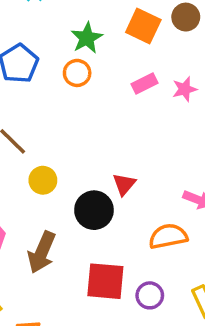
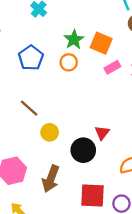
orange square: (143, 26) -> (101, 43), moved

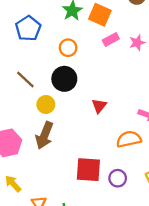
orange circle: (69, 62) -> (68, 48), moved
black circle: (83, 150) -> (64, 79), moved
brown arrow: (51, 179) -> (44, 135), moved

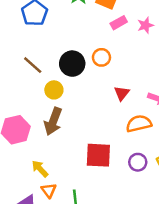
orange circle: (68, 48) -> (101, 57), moved
red triangle: (99, 106) -> (122, 93), moved
purple circle: (118, 178) -> (138, 162), moved
yellow arrow: (13, 184) -> (40, 169), moved

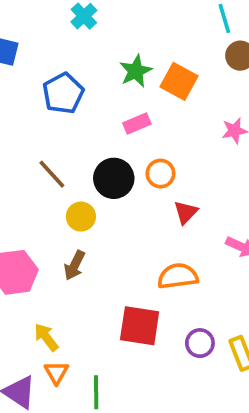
pink rectangle: (119, 23) -> (137, 123), moved
red triangle: (122, 93) -> (186, 212), moved
brown arrow: (53, 121) -> (75, 265), size x0.7
orange semicircle: (139, 124) -> (178, 276), moved

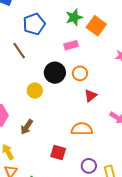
brown line: (52, 174) -> (19, 51), moved
brown arrow: (75, 265) -> (27, 127), moved
red square: (140, 326) -> (58, 152), size x0.7

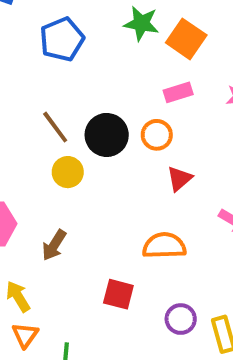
green star: (74, 17) -> (141, 23), turned 30
pink rectangle: (71, 45) -> (178, 92), moved
brown line: (19, 51) -> (55, 127), moved

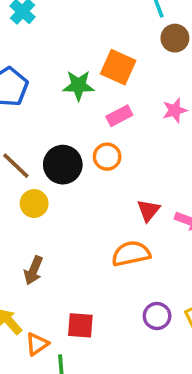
green star: (141, 23) -> (78, 85), moved
red triangle: (179, 179) -> (148, 210), moved
red square: (118, 294) -> (80, 325), moved
orange triangle: (25, 335) -> (37, 344), moved, turned 30

